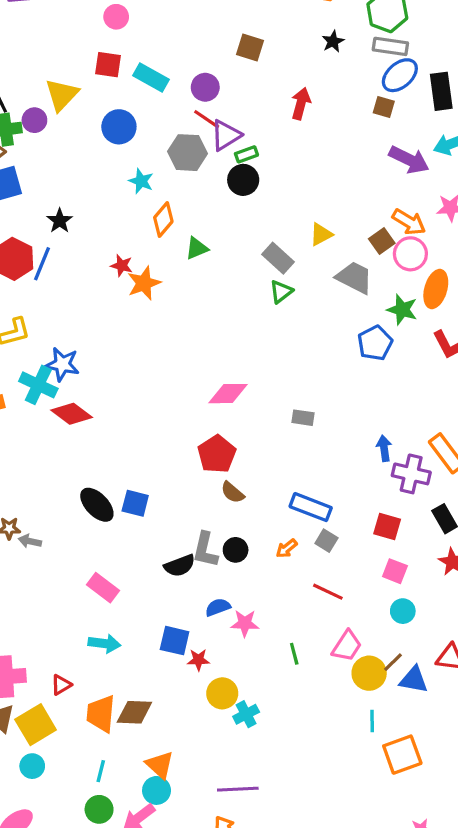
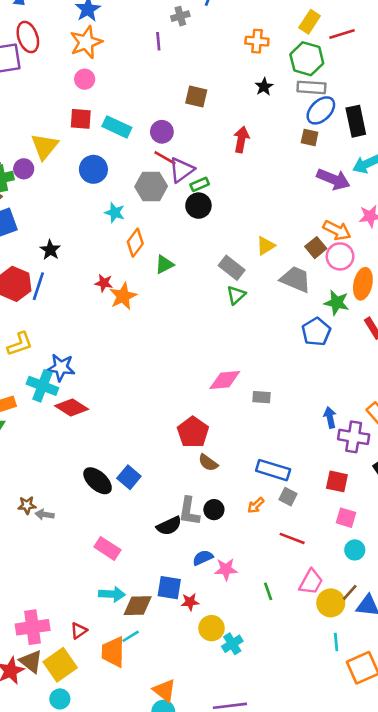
pink diamond: (228, 394) -> (225, 380), moved
blue square: (135, 503) -> (129, 477), turned 30
brown diamond: (134, 712) -> (138, 606), moved
cyan line: (101, 771) -> (131, 636), moved, turned 48

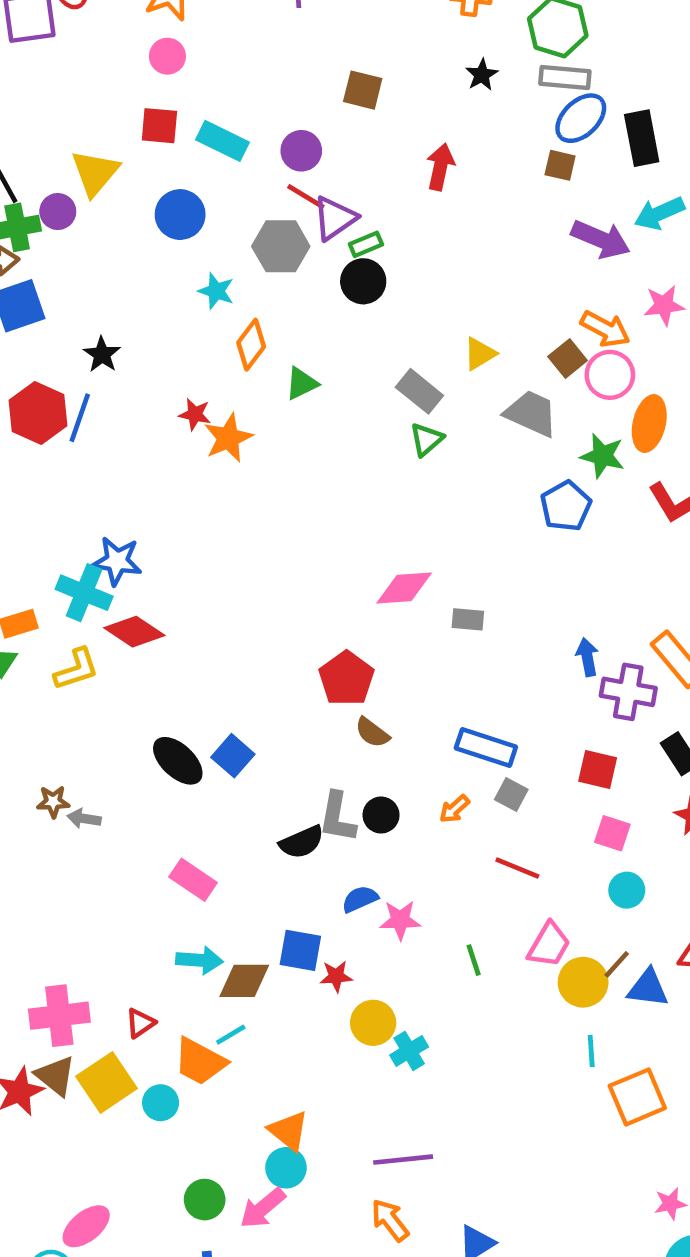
yellow L-shape: (20, 344) -> (76, 669), moved
orange trapezoid: (113, 652) -> (200, 1062), turned -64
cyan circle: (60, 699) -> (161, 1103), moved

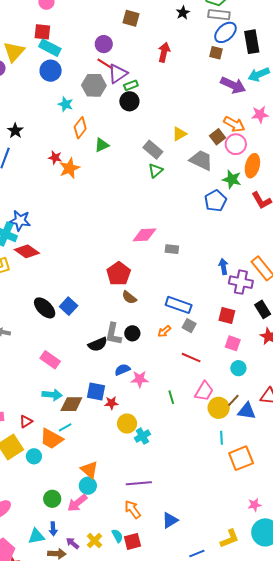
cyan rectangle: (222, 141) -> (50, 48), moved

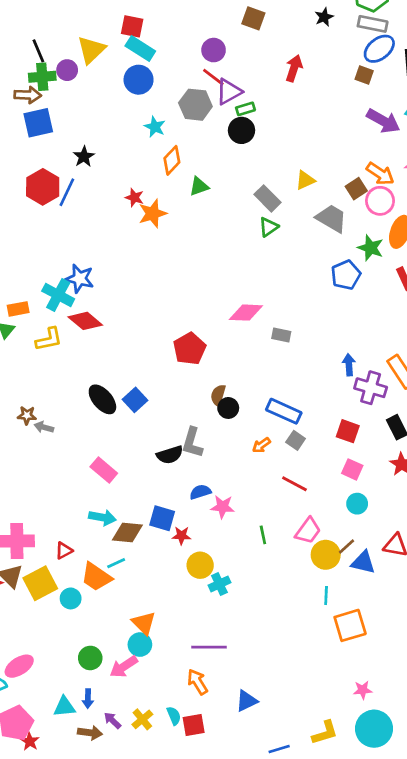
red pentagon: (119, 274) -> (190, 349), moved
brown semicircle: (129, 297) -> (218, 395), turned 63
black circle: (132, 333) -> (228, 408), moved

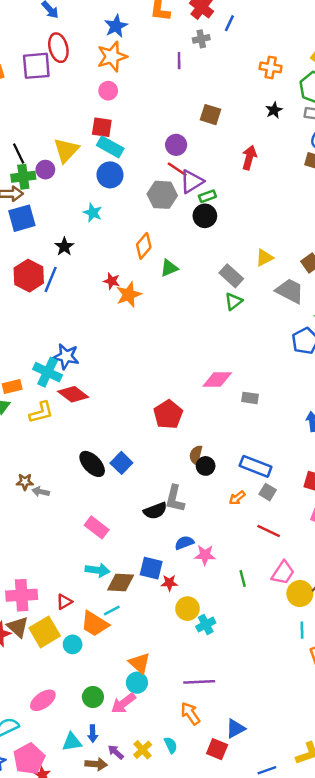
cyan star: (155, 127) -> (93, 213), moved
pink ellipse: (19, 666) -> (43, 700), moved
red square: (194, 725) -> (217, 749), moved, turned 35

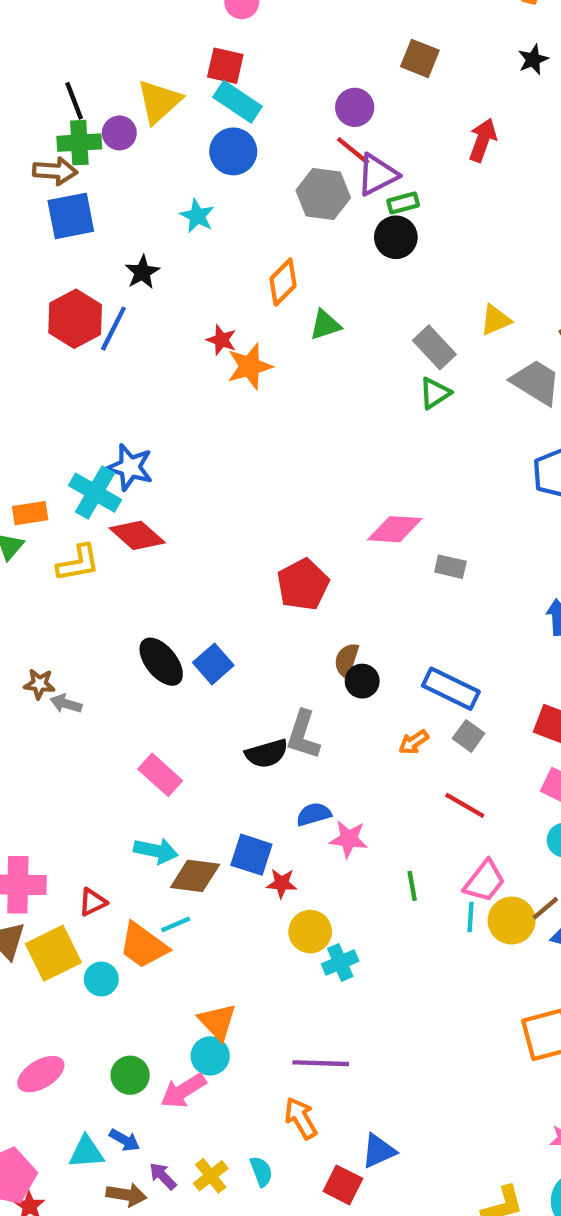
cyan line: (302, 630) -> (470, 917), moved
blue arrow: (93, 734) -> (125, 1140), turned -63

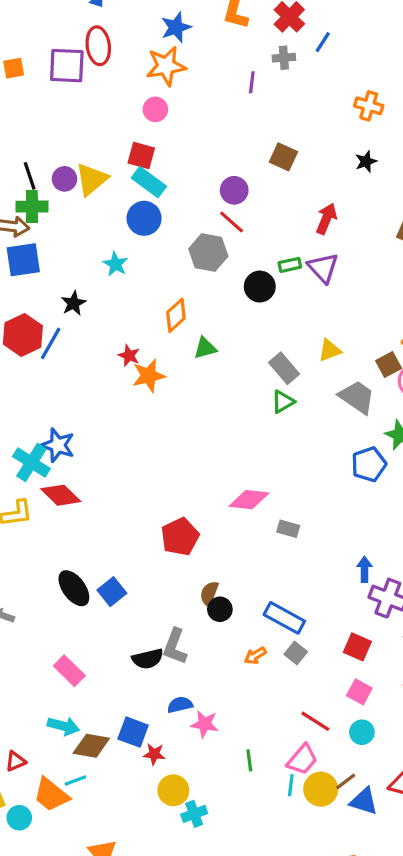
purple circle: (119, 133) -> (64, 179), moved
purple triangle: (377, 175) -> (323, 268), moved, turned -48
green rectangle: (403, 203) -> (290, 265), moved
red line: (465, 805) -> (315, 721), moved

